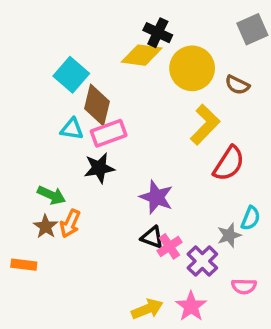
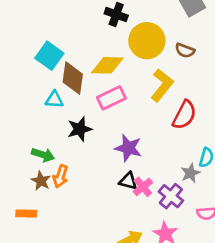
yellow diamond: (142, 55) -> (107, 65), moved
pink rectangle: (109, 133) -> (111, 98), moved

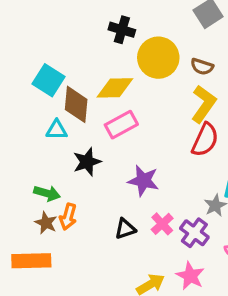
yellow L-shape: (162, 85) -> (204, 104), moved
black triangle: (128, 181) -> (125, 229), moved, turned -30
orange rectangle: (26, 213) -> (31, 261), size x1.6

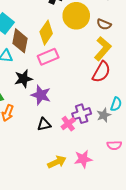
yellow diamond: (115, 88) -> (46, 33), turned -60
purple star: (143, 181) -> (41, 95), moved
purple cross: (194, 233) -> (82, 114), moved, turned 30
pink star: (190, 276) -> (83, 159), turned 30

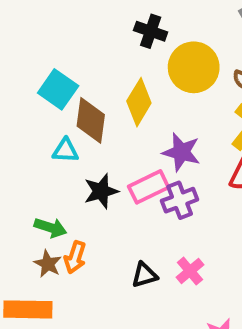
pink rectangle: (48, 57) -> (149, 187), moved
purple star: (41, 95) -> (181, 152), moved
purple cross: (82, 114) -> (180, 200), moved

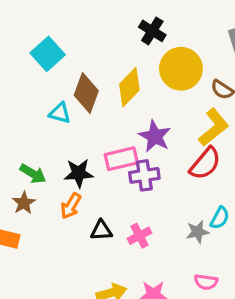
cyan square: (58, 89) -> (48, 54), moved
black star: (101, 191) -> (79, 173), moved
orange arrow: (75, 257) -> (71, 206), moved

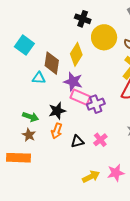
purple star: (155, 136) -> (73, 82), moved
pink rectangle: (121, 159) -> (80, 97), turned 48

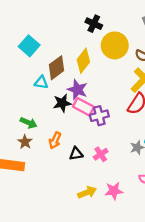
brown diamond: (52, 63) -> (56, 68), turned 40
black star: (57, 111) -> (62, 103), moved

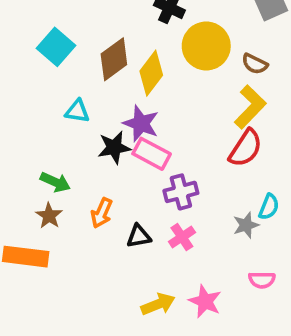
brown diamond: (56, 68) -> (114, 59), moved
purple cross: (99, 116) -> (181, 192), moved
pink star: (114, 191) -> (205, 301), turned 30

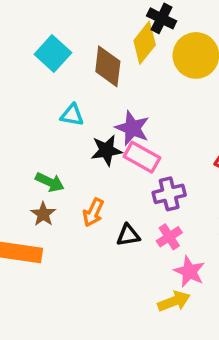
brown diamond: (114, 59) -> (108, 66), turned -48
yellow diamond: (151, 73) -> (145, 43), moved
pink star: (205, 301) -> (189, 272), moved
yellow arrow: (158, 304) -> (174, 301), moved

